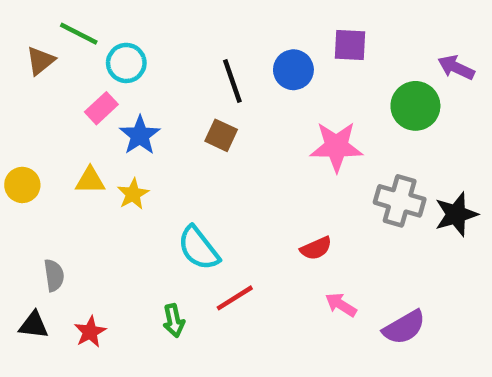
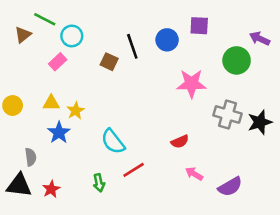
blue star: (140, 135) -> (59, 133), moved
brown square: (221, 135) -> (109, 62), moved
black triangle: (34, 325) -> (19, 185), size x1.5

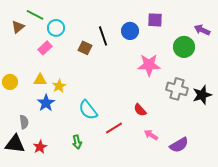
red semicircle: (180, 142) -> (140, 110), turned 72
red line: (134, 170) -> (114, 128), moved

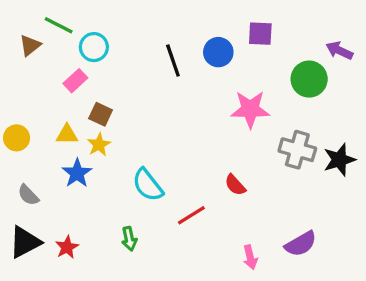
brown square: (85, 48) -> (101, 114), moved
gray semicircle: (24, 122) -> (28, 195), moved, turned 144
pink arrow: (151, 135) -> (250, 257), moved, turned -136
black triangle: (15, 144) -> (25, 242), turned -35

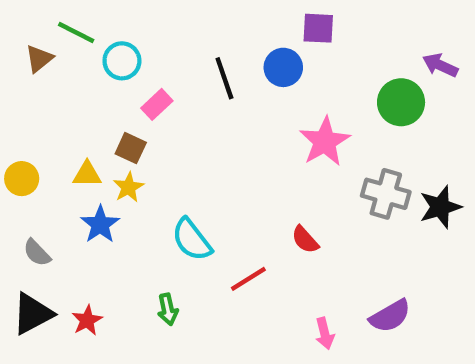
purple square: (260, 34) -> (318, 28), moved
pink rectangle: (75, 81) -> (157, 104), moved
pink star: (250, 109) -> (325, 142), turned -30

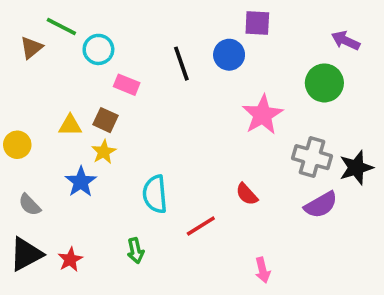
purple arrow: (440, 65) -> (346, 41), moved
pink rectangle: (157, 104) -> (127, 85), turned 65
yellow triangle: (87, 174) -> (70, 125), moved
cyan semicircle: (192, 240) -> (155, 194), turned 33
purple semicircle: (390, 316) -> (321, 205), moved

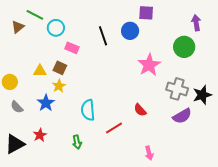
purple arrow: (346, 41) -> (196, 23), turned 56
gray semicircle: (30, 205) -> (17, 107), moved
red star: (70, 259) -> (40, 135), moved

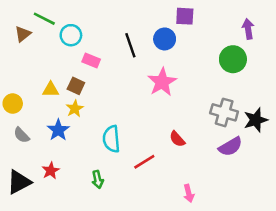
pink star: (149, 65) -> (162, 82), moved

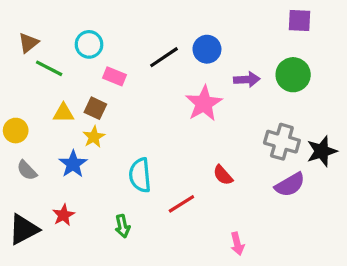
purple square: (185, 16) -> (299, 21), moved
green line: (44, 19) -> (49, 68), moved
purple arrow: (248, 29) -> (247, 79), moved, turned 96
black line: (130, 45) -> (164, 57), turned 75

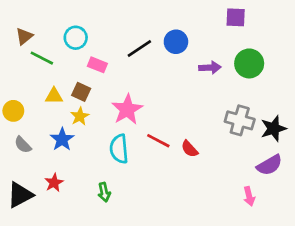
purple square: (299, 21) -> (236, 17), moved
pink star: (204, 103) -> (127, 110), moved
purple semicircle: (290, 185) -> (269, 165), moved
red line: (181, 204) -> (158, 141), moved, turned 60
pink arrow: (237, 244) -> (249, 196), moved

